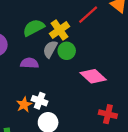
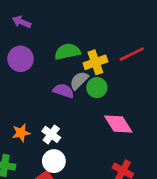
purple semicircle: (29, 63) -> (64, 91), moved
orange star: (24, 105) -> (21, 133), moved

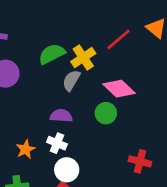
green circle: (97, 88) -> (106, 113), moved
purple semicircle: (64, 91) -> (61, 116), moved
pink diamond: (118, 124) -> (119, 89), moved

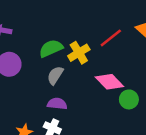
gray semicircle: (71, 80) -> (55, 75), moved
green circle: (106, 113) -> (129, 99), moved

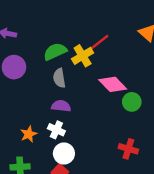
red line: (111, 38) -> (98, 43), moved
gray semicircle: (55, 75) -> (59, 78), turned -42

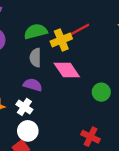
pink diamond: (113, 84) -> (67, 70), moved

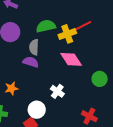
gray semicircle: (35, 58) -> (34, 47), moved
purple semicircle: (33, 85) -> (31, 62), moved
white cross: (24, 107) -> (57, 91), moved

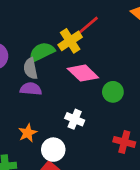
green semicircle: (46, 26) -> (42, 52), moved
green circle: (100, 79) -> (113, 92), moved
orange star: (11, 88) -> (28, 133), moved

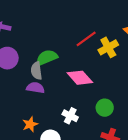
yellow cross: (70, 41) -> (108, 47), moved
green circle: (113, 92) -> (105, 108), moved

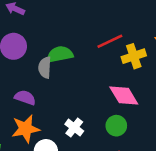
pink diamond: (80, 78) -> (124, 95), moved
purple semicircle: (35, 88) -> (25, 98), moved
orange star: (30, 124) -> (26, 129), size x1.5

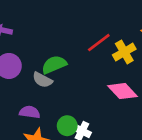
gray semicircle: (45, 67) -> (42, 80), turned -54
green circle: (116, 126) -> (67, 126), moved

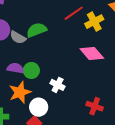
gray semicircle: (42, 80) -> (18, 37), moved
green circle: (67, 126) -> (31, 70), moved

